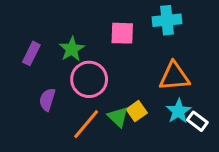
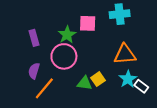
green star: (72, 49) -> (67, 35), moved
purple rectangle: (31, 53) -> (34, 38), moved, turned -42
green triangle: (118, 117) -> (85, 83), turned -35
orange line: (86, 124) -> (44, 88), moved

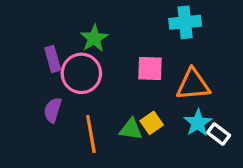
pink square: (88, 23) -> (150, 69), moved
green star: (67, 35) -> (94, 38), moved
pink circle: (64, 56) -> (81, 73), moved
orange line: (44, 88) -> (91, 134), moved, turned -50

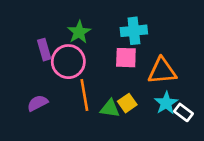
cyan cross: (185, 22) -> (134, 31), moved
purple semicircle: (53, 110) -> (38, 103), moved, turned 45
orange line: (91, 134) -> (84, 95), moved

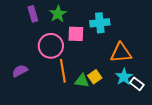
green star: (79, 32) -> (58, 14), moved
purple rectangle: (44, 50) -> (33, 14), moved
pink square: (126, 58) -> (76, 34), moved
purple semicircle: (38, 103) -> (20, 71), moved

